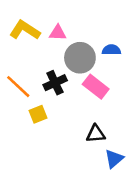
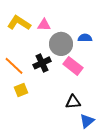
yellow square: (38, 114) -> (21, 90), moved

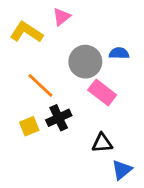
pink triangle: (44, 25) -> (61, 17), moved, turned -40
black cross: (42, 63) -> (59, 118), moved
orange line: (14, 66) -> (40, 85), moved

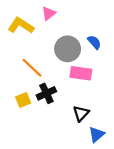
blue semicircle: (119, 53) -> (94, 42), turned 48
pink rectangle: (102, 93) -> (81, 73), turned -30
black triangle: (102, 143) -> (81, 113), turned -42

